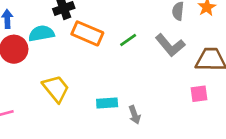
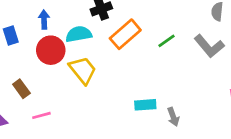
orange rectangle: (87, 33) -> (125, 34), turned -64
yellow trapezoid: (56, 89) -> (83, 70), moved

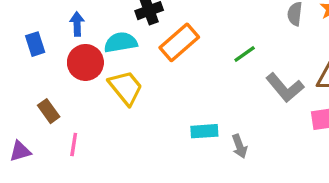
green line: (167, 41) -> (245, 54), moved
gray L-shape: (209, 46) -> (285, 88), moved
pink line: (41, 115) -> (74, 145), turned -66

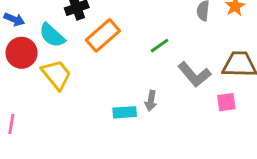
blue arrow: (77, 24) -> (14, 19), turned 114
cyan semicircle: (121, 42) -> (52, 35), turned -128
gray arrow: (240, 146) -> (151, 101), moved, turned 30

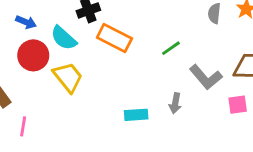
orange rectangle: (103, 35) -> (114, 38), turned 68
gray arrow: (151, 101) -> (175, 103), moved

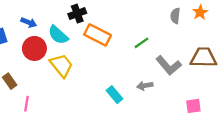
gray arrow: (175, 103) -> (145, 86), turned 70
pink square: (238, 105) -> (193, 106), moved
cyan rectangle: (136, 115) -> (114, 95), turned 54

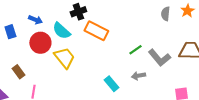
green line: (141, 43) -> (135, 50), moved

